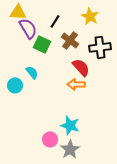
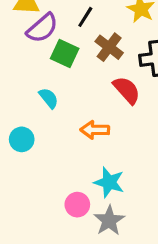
purple semicircle: (28, 28) -> (42, 28), turned 80
orange arrow: (76, 84) -> (95, 130), moved
cyan circle: (15, 85) -> (22, 139), moved

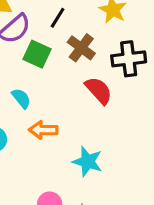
orange arrow: (95, 130) -> (43, 130), moved
cyan star: (109, 182) -> (88, 162), moved

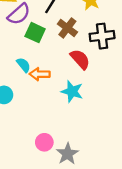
orange arrow: (43, 130) -> (40, 74), moved
cyan star: (88, 162) -> (72, 91), moved

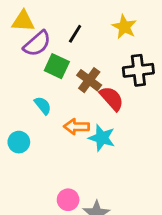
brown cross: (67, 28) -> (89, 80), moved
orange arrow: (40, 74) -> (76, 127), moved

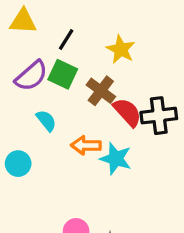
yellow star: (124, 27) -> (121, 49), moved
black line: (75, 34) -> (66, 39), moved
purple semicircle: (37, 44) -> (31, 76), moved
black cross: (138, 70) -> (159, 116), moved

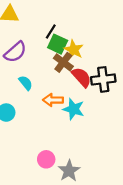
black line: (66, 39) -> (51, 31), moved
yellow star: (121, 49) -> (74, 50), moved
green square: (63, 74) -> (58, 44), moved

